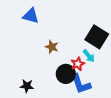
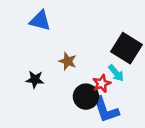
black star: (27, 86) -> (35, 80), moved

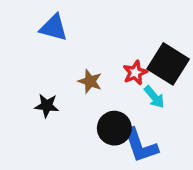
red star: (102, 83) -> (135, 73), moved

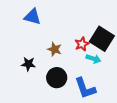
cyan arrow: (154, 97) -> (93, 59), turned -32
black circle: (114, 128) -> (57, 78), moved

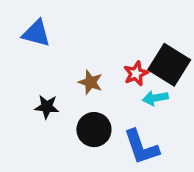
blue triangle: (33, 17) -> (36, 33), moved
cyan arrow: (93, 59) -> (155, 98), turned 152

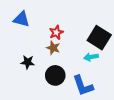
red star: (136, 74) -> (56, 32), moved

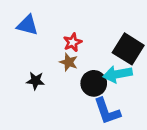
cyan arrow: (91, 57) -> (118, 74), size x1.5
black circle: (55, 75) -> (94, 83), moved

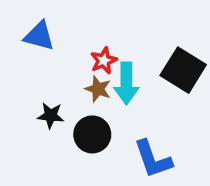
cyan arrow: (118, 74) -> (126, 83), moved, turned -80
black circle: (94, 83) -> (92, 134), moved

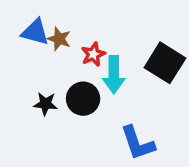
brown star: (98, 89) -> (59, 39), moved
black circle: (92, 134) -> (83, 99), moved

